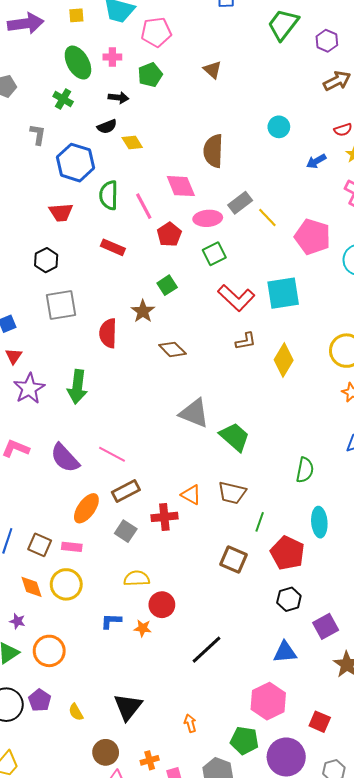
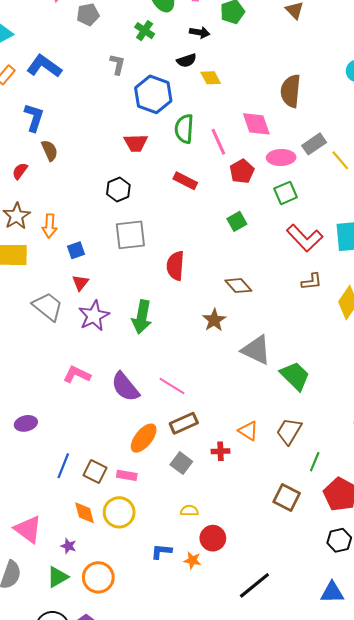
brown star: (143, 311) -> (214, 320), moved
brown trapezoid: (232, 493) -> (289, 431), turned 104
red cross: (164, 517) -> (221, 451), size x0.7
yellow semicircle: (137, 578) -> (189, 511), size x0.7

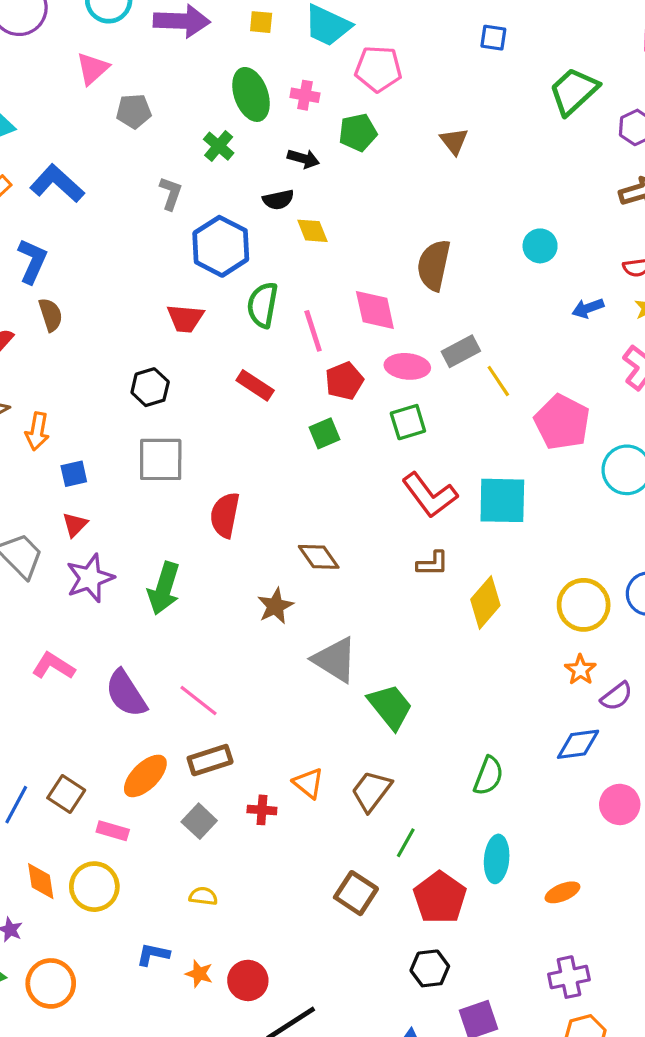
green square: (237, 221) -> (325, 433), moved
brown square: (95, 472) -> (66, 794), moved
red circle: (213, 538) -> (248, 980), moved

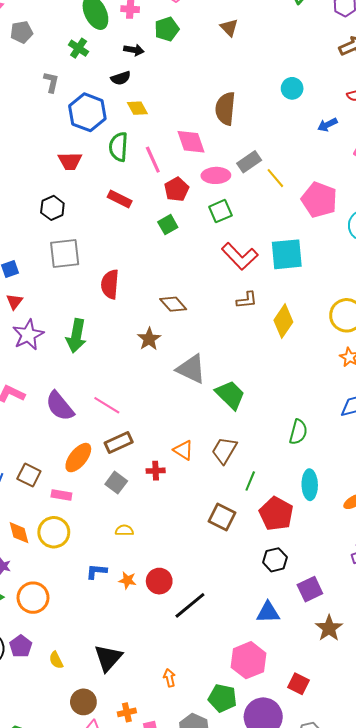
yellow diamond: (312, 231) -> (137, 108), moved

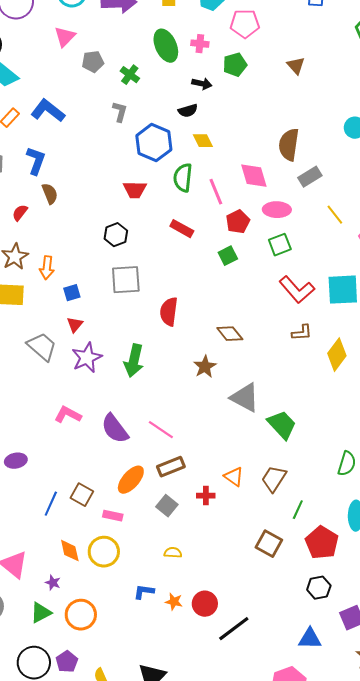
green cross: (79, 48) -> (130, 75), moved
gray rectangle: (249, 162) -> (310, 177), moved

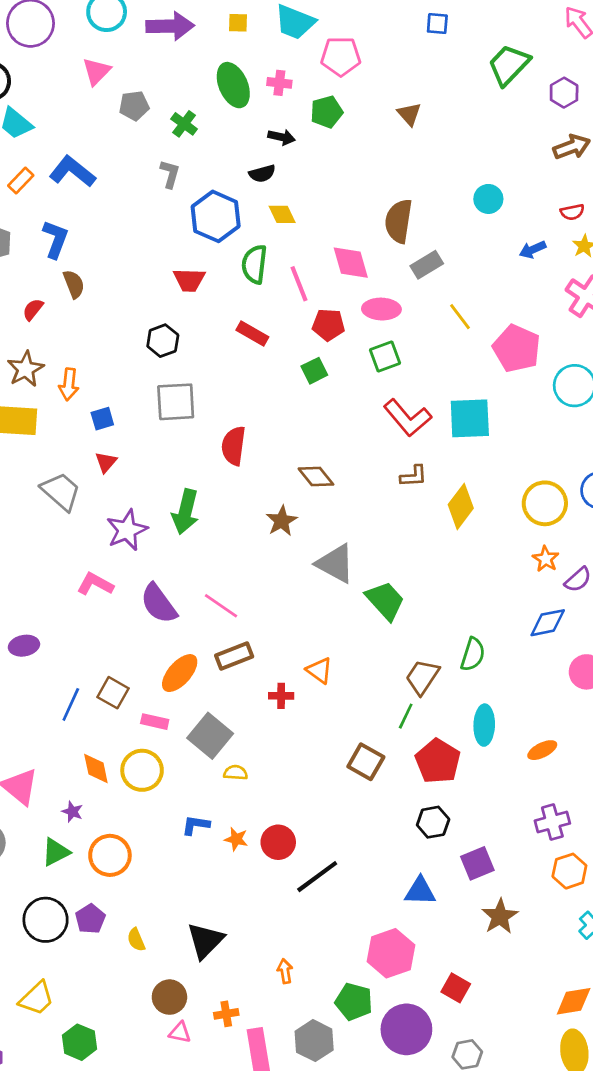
red pentagon: (238, 222) -> (328, 325), turned 30
purple star: (87, 358) -> (127, 530), moved
brown trapezoid: (274, 479) -> (422, 677), moved
gray square: (167, 506) -> (210, 736), moved, size x1.5

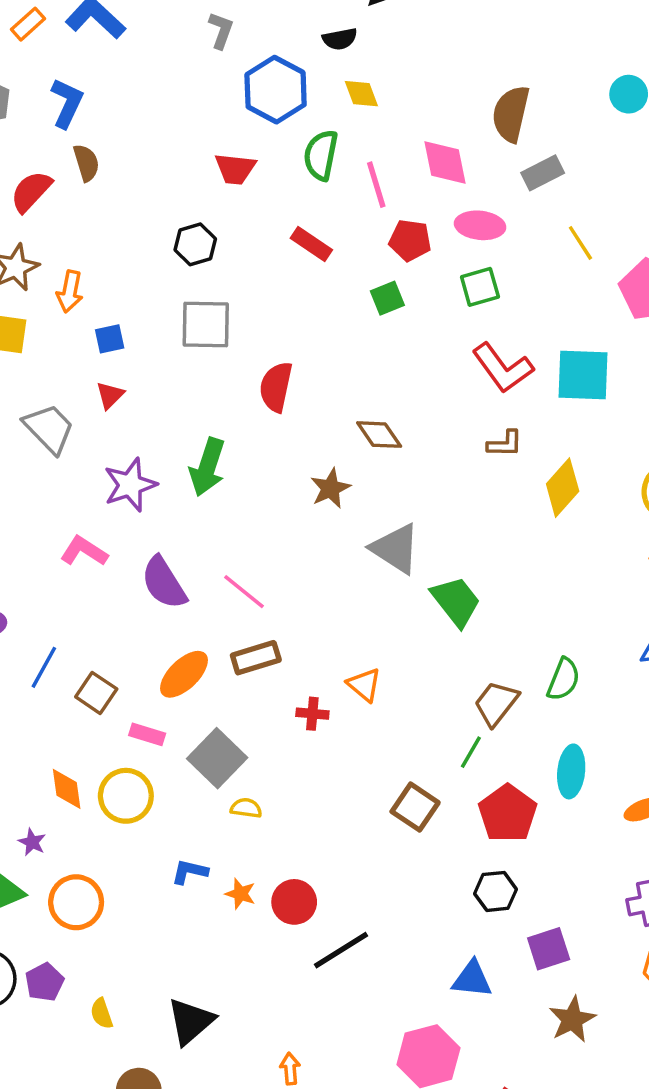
red semicircle: (33, 309) -> (31, 191), size x1.5
blue line: (71, 704) -> (44, 667), moved

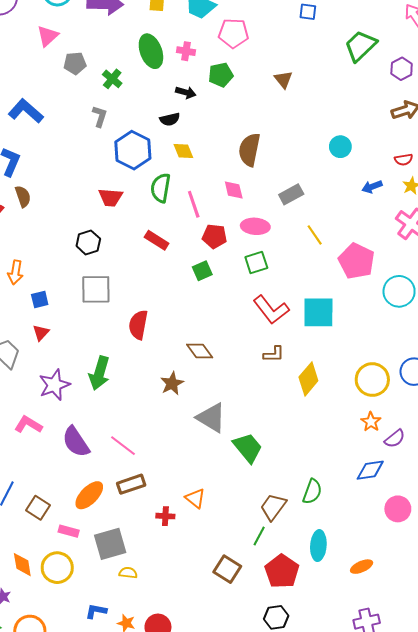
brown semicircle: (511, 114) -> (249, 150), moved
pink diamond: (445, 162) -> (234, 190), size x0.7
gray square: (217, 758) -> (110, 544), turned 32

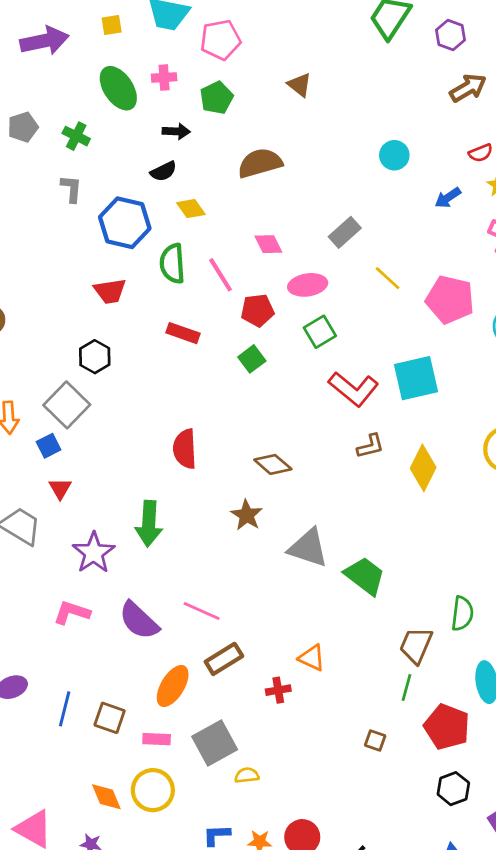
brown semicircle: (249, 150) -> (260, 163), moved, turned 76
gray square: (96, 289) -> (67, 405), moved, turned -32
brown square: (227, 569) -> (375, 741), size x0.6

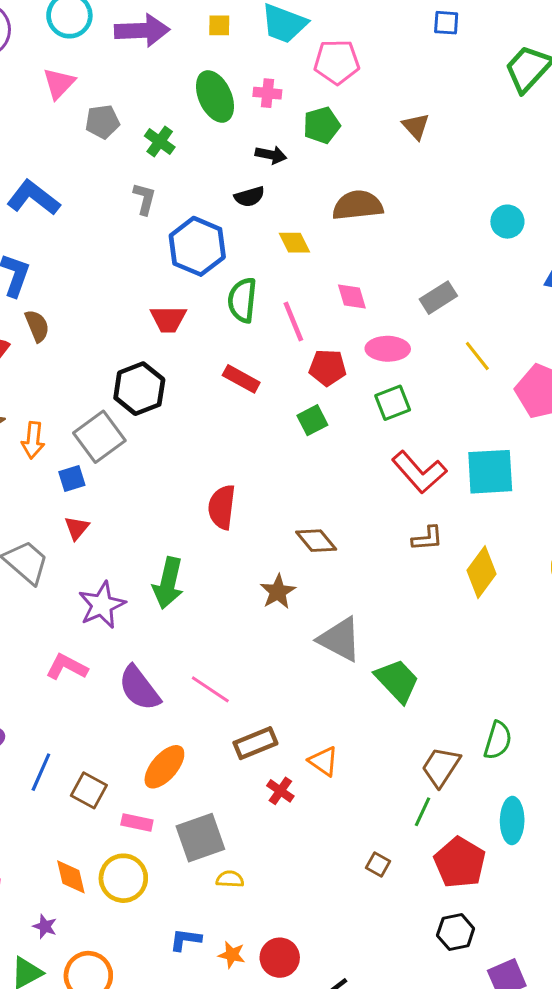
yellow diamond: (191, 209) -> (294, 243), moved
black hexagon: (95, 357) -> (139, 389), size x1.4
brown rectangle: (224, 659) -> (255, 743), moved
red cross: (278, 690) -> (280, 791), turned 35

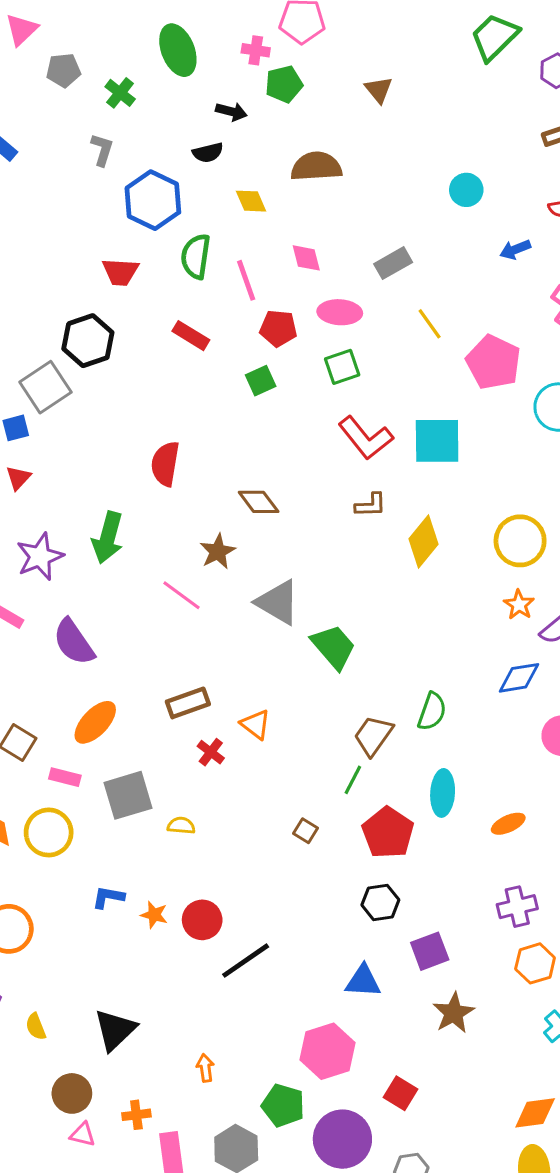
pink cross: (267, 93) -> (256, 50), moved
pink line: (210, 689) -> (182, 595), moved
yellow semicircle: (230, 879) -> (181, 826), moved

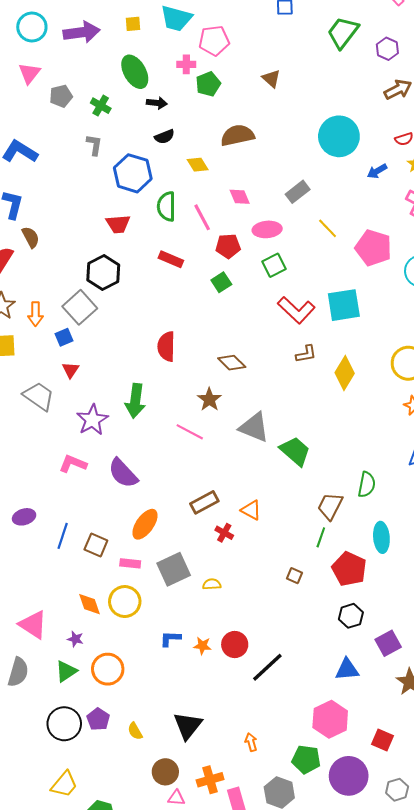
black arrow: (231, 112) -> (157, 103), moved
cyan circle: (466, 190) -> (339, 136), size x1.8
orange cross: (136, 1115) -> (210, 780), size x1.4

